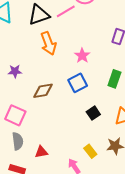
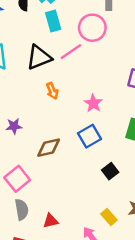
orange arrow: (48, 43) -> (52, 91), size x0.6
pink square: (15, 115) -> (17, 179), turned 30

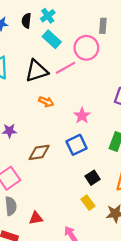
cyan rectangle: (53, 21) -> (52, 39), turned -36
orange arrow: (52, 91) -> (46, 102), turned -48
yellow rectangle: (109, 217) -> (88, 203), moved

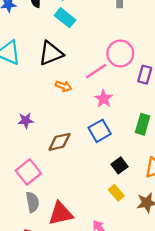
pink circle: (86, 48) -> (120, 53), moved
pink line: (65, 68) -> (96, 71), moved
red triangle: (36, 218) -> (61, 214), size x1.6

